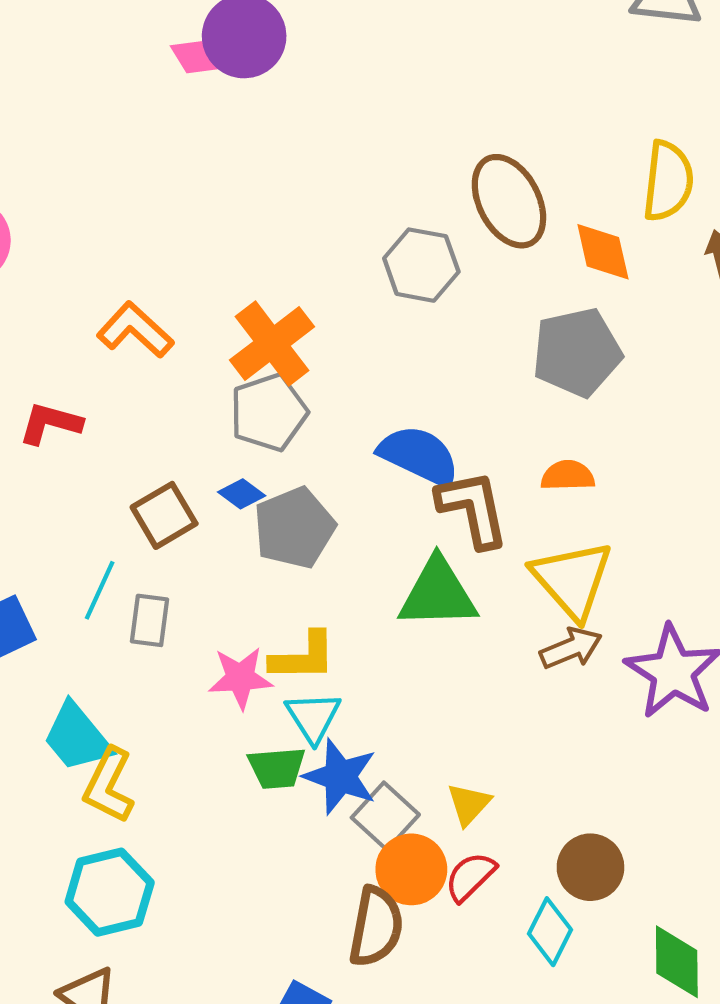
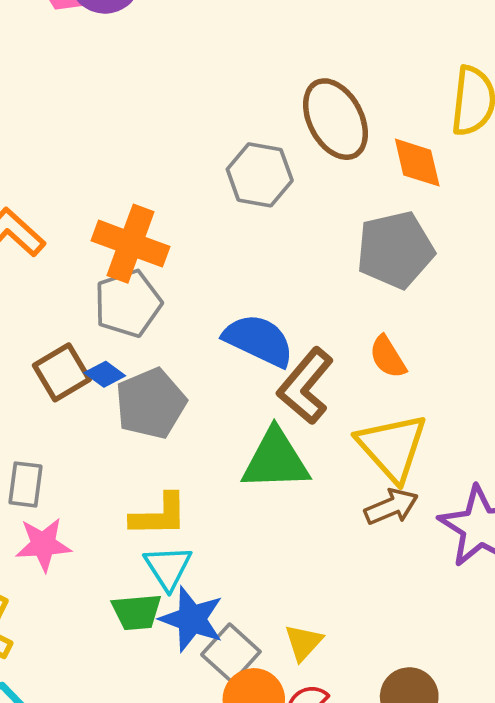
orange cross: (272, 343) -> (131, 244), turned -32
orange semicircle: (568, 476) -> (388, 357), turned -120
brown L-shape: (473, 509) -> (305, 386), turned -128
brown square: (164, 515) -> (62, 372), moved
pink star: (240, 678) -> (43, 545), moved

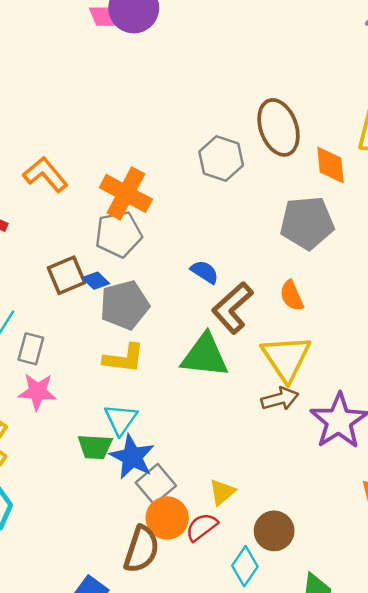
blue semicircle: (259, 340) -> (205, 272), size x0.6
yellow L-shape: (159, 515) -> (124, 358), moved
yellow triangle: (303, 642) -> (222, 492), moved

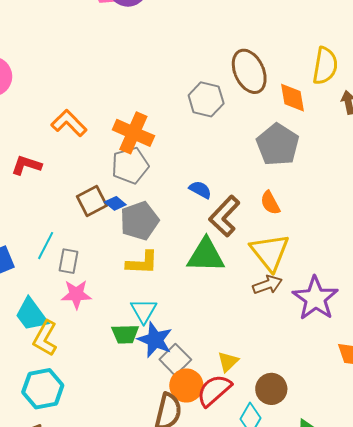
gray pentagon: (307, 223) -> (278, 145), turned -30
red semicircle: (202, 527) -> (214, 390), size x1.4

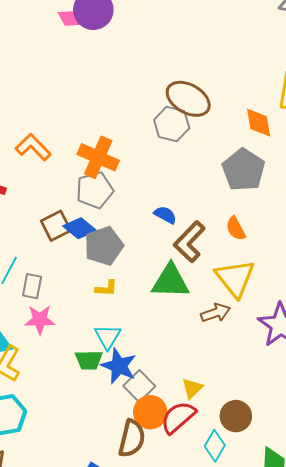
brown ellipse: (249, 71) -> (188, 99), moved, turned -36
blue diamond: (115, 203) -> (80, 228), size x1.5
yellow L-shape: (142, 263) -> (106, 288), size x0.7
brown arrow: (267, 285) -> (215, 313), moved

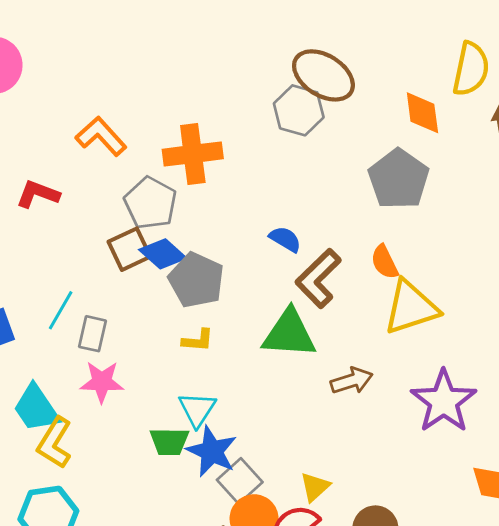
orange cross: (98, 157) -> (193, 154), turned -33
gray pentagon: (95, 190) -> (150, 203), moved, turned -30
gray pentagon: (104, 246) -> (196, 280), turned -30
yellow triangle: (235, 278) -> (411, 307), moved, turned 48

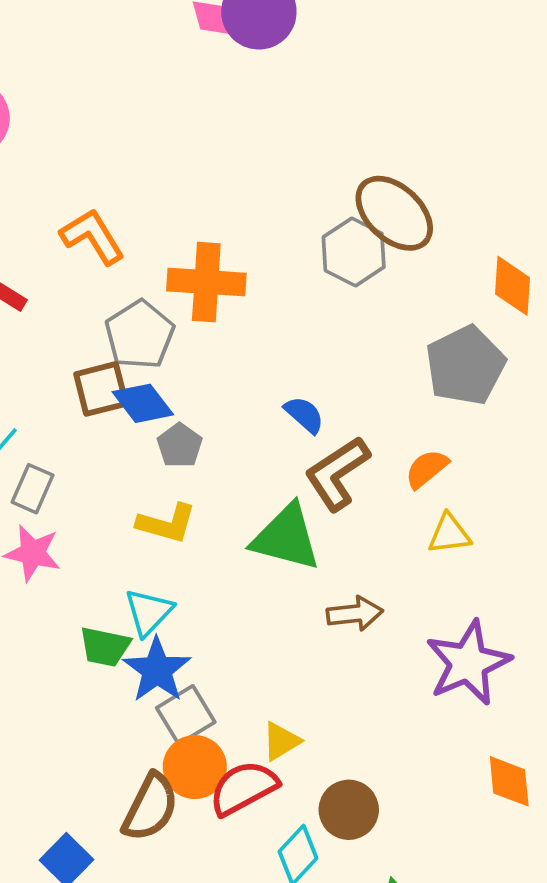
orange semicircle: (385, 262) -> (427, 469), turned 66
gray pentagon: (196, 280) -> (180, 445), size x0.6
yellow triangle: (411, 307) -> (449, 534), size x0.6
yellow L-shape: (198, 340) -> (167, 523), size x1.4

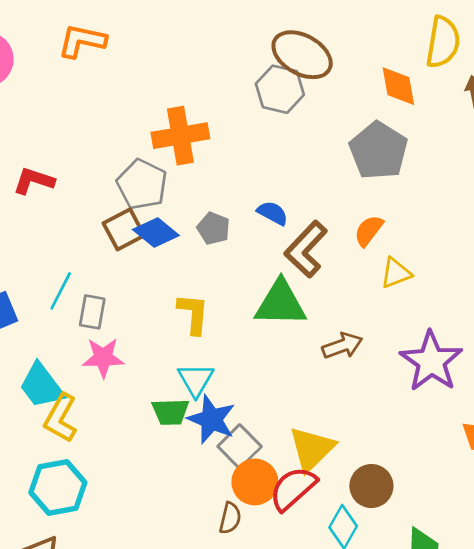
orange L-shape: (92, 236) -> (82, 41), moved, turned -33
gray pentagon: (180, 445) -> (214, 228), moved
yellow L-shape: (167, 523) -> (193, 314), turned -87
yellow triangle: (281, 741) -> (312, 449), size x1.6
brown semicircle: (150, 807) -> (230, 518), size x0.6

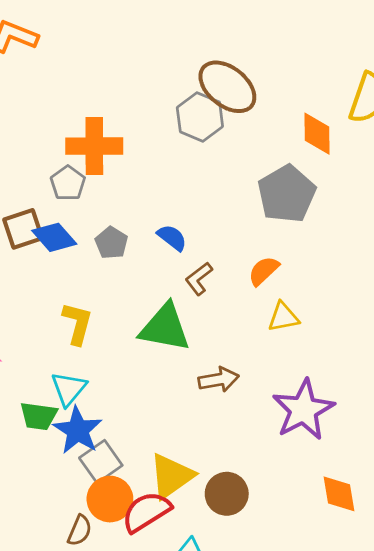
gray pentagon: (142, 184) -> (68, 183), moved, size x0.7
brown L-shape: (306, 249) -> (199, 279), size x0.6
brown circle: (371, 486) -> (227, 494), moved

